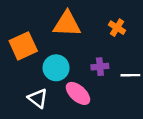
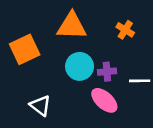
cyan circle: (56, 68) -> (80, 66), moved
pink ellipse: (78, 93) -> (104, 100), moved

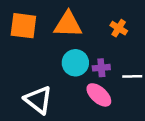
orange square: (25, 49) -> (23, 26), moved, turned 32
white triangle: (40, 106) -> (38, 100), size x1.4

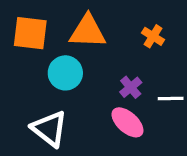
cyan circle: (75, 63) -> (65, 73), moved
purple cross: (101, 68) -> (131, 87), turned -35

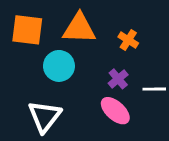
orange cross: (153, 36) -> (128, 40), moved
white triangle: (49, 129) -> (45, 116), turned 30

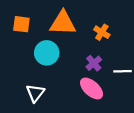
orange square: (27, 30) -> (21, 24), size x0.7
white triangle: (45, 116) -> (35, 93), size x0.7

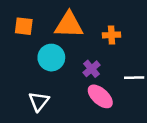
orange cross: (102, 32) -> (112, 35), turned -35
purple cross: (94, 63) -> (91, 69), moved

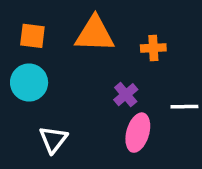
cyan circle: (51, 58) -> (29, 82), moved
pink ellipse: (100, 96) -> (138, 133), turned 64

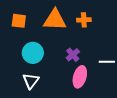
orange cross: (153, 48) -> (84, 20), moved
cyan circle: (29, 82) -> (33, 53), moved

